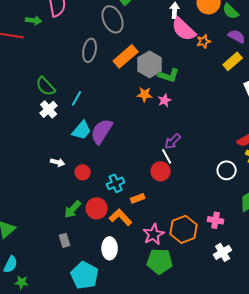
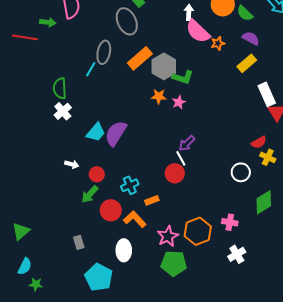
green semicircle: (46, 86) -> (60, 88), turned 40
cyan line: (77, 98) -> (91, 69), moved
green arrow: (73, 209) -> (90, 194), moved

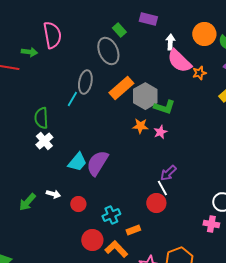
green arrow: (90, 194) -> (27, 202), moved
pink cross: (230, 222) -> (211, 224), moved

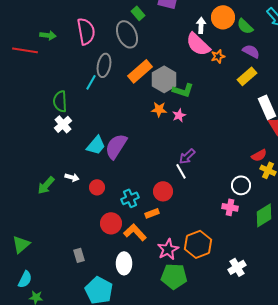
pink semicircle: (52, 35) -> (86, 31), moved
white arrow: (170, 42) -> (201, 25), moved
red circle: (156, 203) -> (163, 191), moved

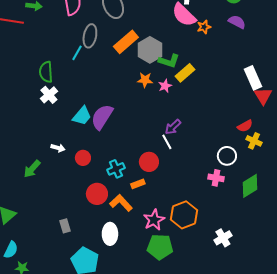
yellow rectangle: (247, 76) -> (185, 73), moved
green arrow: (46, 185) -> (32, 169), moved

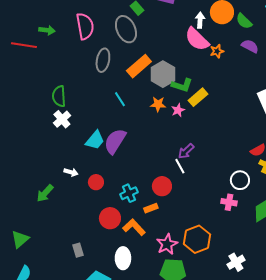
cyan line: (77, 53) -> (120, 99), moved, turned -63

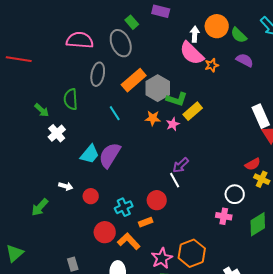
pink semicircle: (85, 26) -> (80, 40), turned -76
green arrow: (47, 30) -> (42, 110), moved, turned 35
green semicircle: (59, 96) -> (71, 99), moved

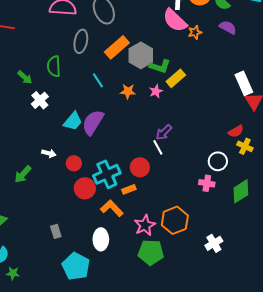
orange star: (153, 118) -> (128, 91), moved
cyan cross: (124, 207) -> (107, 174), size x1.5
red circle: (105, 232) -> (85, 188), moved

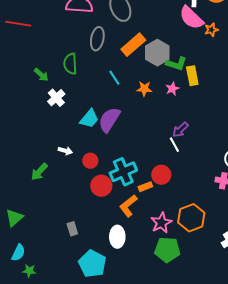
yellow rectangle: (176, 78) -> (192, 76), turned -60
red circle: (140, 167) -> (161, 175), moved
orange L-shape: (112, 208) -> (128, 206), turned -85

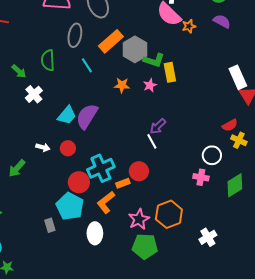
cyan line: (114, 78) -> (87, 65), moved
red circle: (90, 161) -> (68, 148), moved
cyan pentagon: (92, 264) -> (70, 206), moved

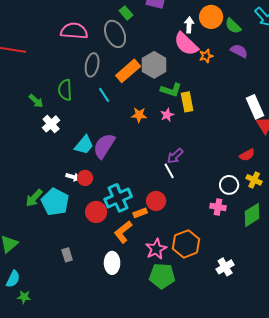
gray hexagon: (135, 49) -> (154, 65), moved
yellow cross: (239, 140) -> (254, 180), moved
white arrow: (43, 147) -> (73, 177), moved
cyan pentagon: (70, 206) -> (55, 202), moved

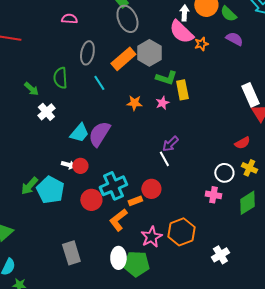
pink semicircle: (74, 31) -> (69, 19), size x0.6
gray ellipse: (115, 34) -> (127, 19), moved
gray rectangle: (67, 255) -> (71, 253), moved, size x1.6
white ellipse: (112, 263) -> (118, 258), moved
green pentagon: (162, 276) -> (136, 264), moved

